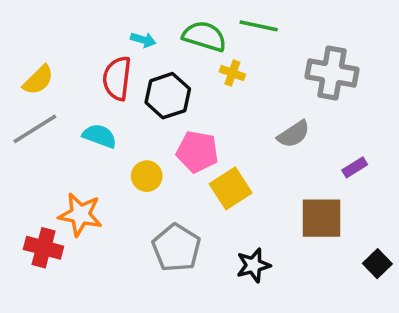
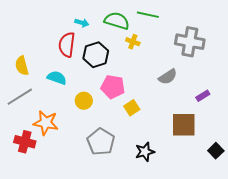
yellow semicircle: (38, 80) -> (22, 66), moved, turned 120
gray line: (35, 129) -> (20, 97), moved
yellow square: (231, 188) -> (132, 108), size x0.7

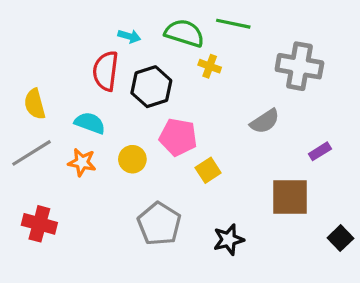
orange star: (46, 123) -> (82, 162), moved, size x0.7

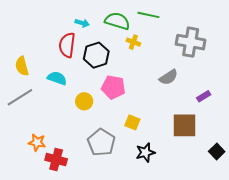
orange star: (82, 162) -> (37, 142), moved
yellow square: (208, 170) -> (132, 122), moved, turned -35
red cross: (39, 224) -> (56, 159), moved

